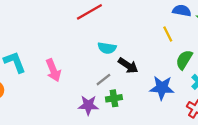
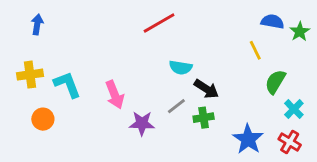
blue star: (162, 88) -> (248, 139), moved, turned 30
green cross: (114, 98) -> (204, 118), moved
purple star: (88, 105) -> (142, 123), moved

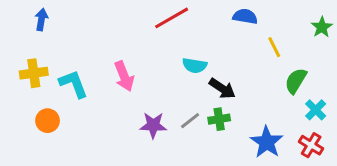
blue semicircle: (272, 22) -> (245, 16), moved
pink arrow: (115, 95) -> (124, 76), moved
gray line: (176, 106) -> (190, 121), moved

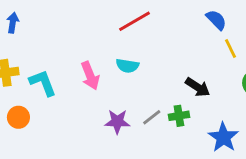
blue semicircle: (245, 16) -> (216, 20), moved, turned 35
cyan semicircle: (195, 65) -> (127, 66), moved
black arrow: (222, 88) -> (198, 87), moved

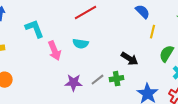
yellow line: (231, 48) -> (153, 32), turned 40
cyan L-shape: (43, 83) -> (35, 29), moved

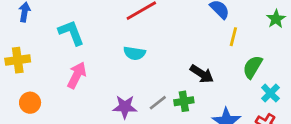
pink arrow: (55, 51) -> (77, 75), moved, turned -132

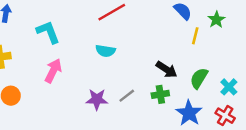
green star: (276, 19) -> (216, 20), moved
green semicircle: (253, 67) -> (199, 78), moved
green cross: (184, 101) -> (160, 94), moved

